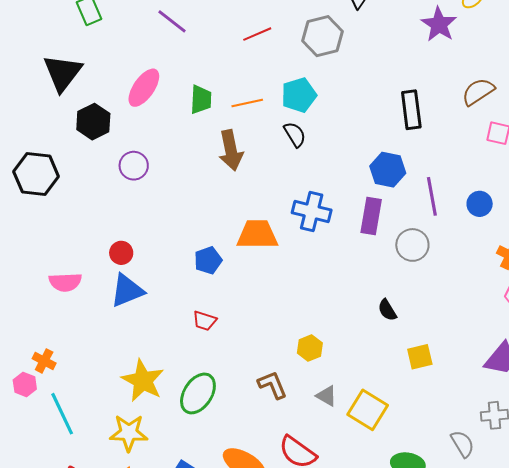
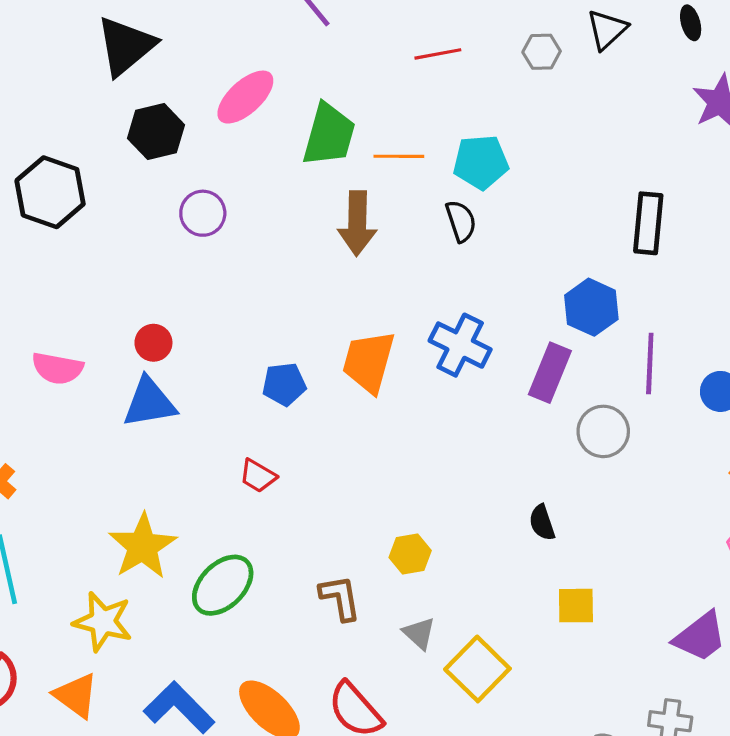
gray hexagon: (323, 36) -> (542, 52), moved, size x0.6
green trapezoid: (201, 99) -> (329, 135), size x1.4
orange trapezoid: (257, 235) -> (369, 362), turned -87

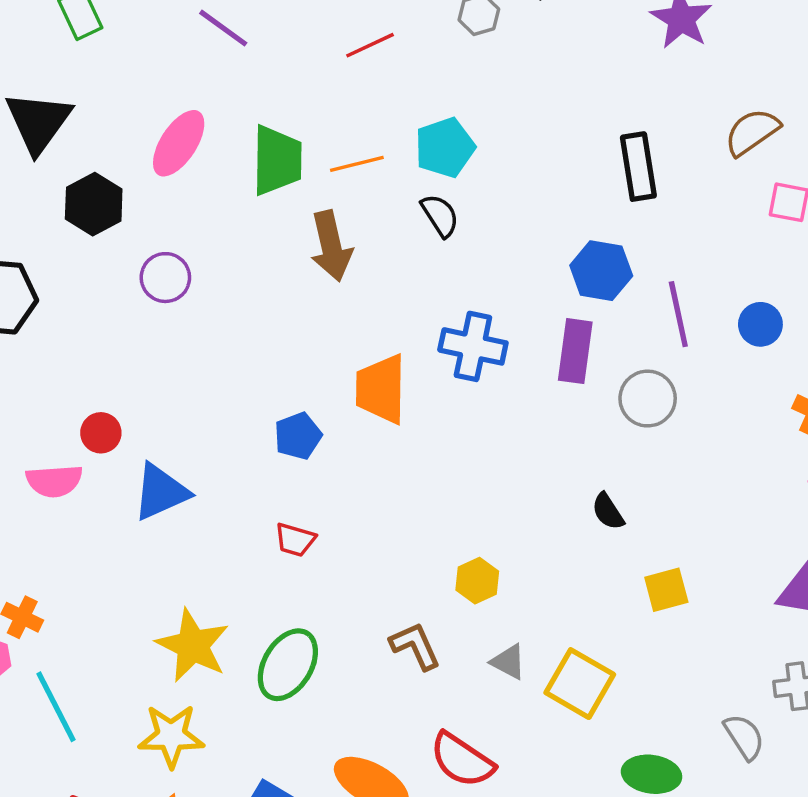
red circle: (153, 343) -> (101, 433), moved

